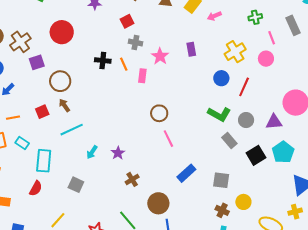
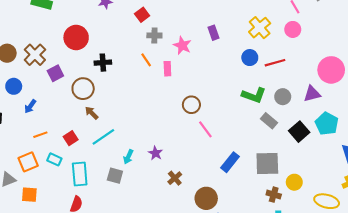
black cross: (103, 60) -> (103, 63), moved
red line: (244, 87) -> (275, 63), turned 60
red square: (42, 112) -> (71, 138), moved
gray square: (221, 180) -> (267, 164), size x1.4
gray square: (76, 185) -> (115, 176), moved

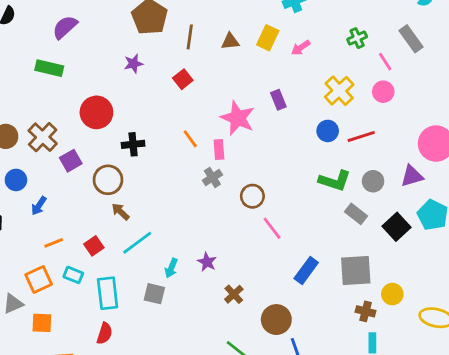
gray cross: (154, 35) -> (212, 178), moved, turned -32
pink star: (182, 45) -> (238, 118), size x1.4

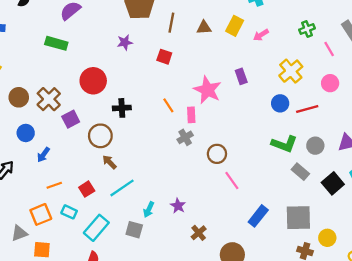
red square: (183, 79) -> (164, 57), turned -35
pink circle: (383, 92) -> (330, 83), moved
cyan rectangle: (108, 293) -> (96, 228), turned 45

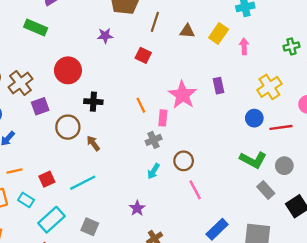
pink arrow: (261, 35) -> (244, 46), turned 112
brown arrow: (109, 162) -> (93, 143), moved
cyan arrow: (149, 210) -> (153, 171), moved

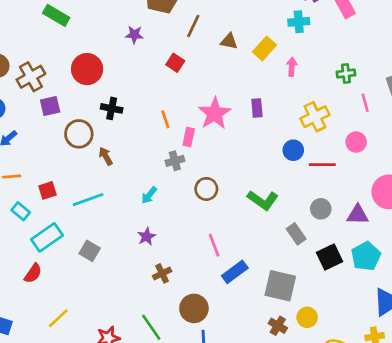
green L-shape: (253, 160) -> (263, 200), moved
cyan arrow: (153, 171) -> (149, 195), moved
pink line: (195, 190) -> (214, 245), moved

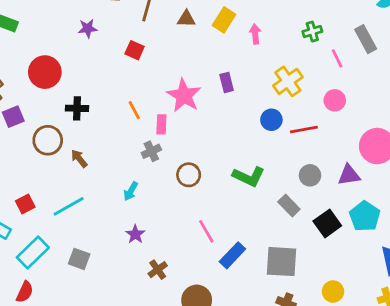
yellow circle: (307, 317) -> (333, 292), moved

